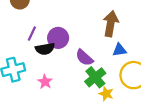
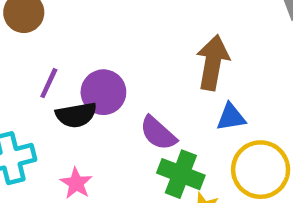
green cross: (95, 77) -> (181, 174), turned -30

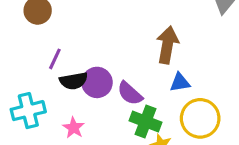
purple circle: (103, 92) -> (97, 82), moved

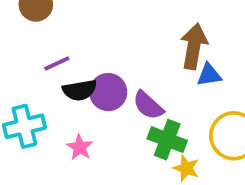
purple line: (55, 59) -> (57, 63), turned 40
blue triangle: (180, 82) -> (209, 75), moved

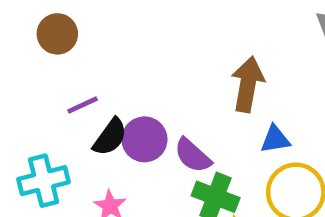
blue triangle: (209, 75) -> (275, 139), moved
black semicircle: (80, 90) -> (110, 137), turned -44

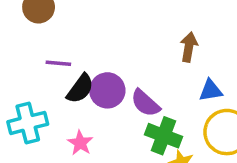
brown arrow: (248, 84) -> (189, 47), size x0.7
purple line: (83, 105) -> (58, 63), turned 30

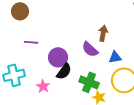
black semicircle: (80, 89) -> (64, 71), moved
purple semicircle: (145, 103) -> (90, 49), moved

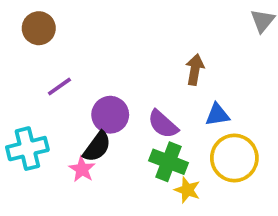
purple line: (31, 42) -> (59, 87), turned -40
purple semicircle: (90, 49) -> (163, 124), moved
black semicircle: (64, 71) -> (97, 147), moved

